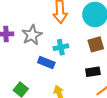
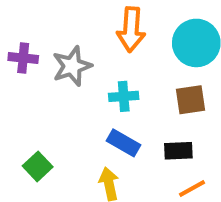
blue rectangle: (46, 63) -> (124, 143), moved

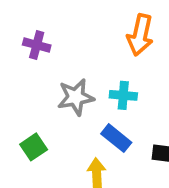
gray star: (72, 66) -> (76, 97), moved

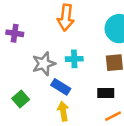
orange arrow: (140, 35) -> (66, 18), moved
blue rectangle: (116, 138) -> (61, 87), moved

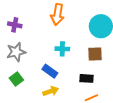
gray star: (44, 64) -> (16, 52), moved
yellow arrow: (63, 111) -> (51, 91), turned 77

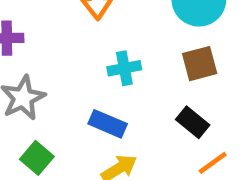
black rectangle: (87, 78) -> (193, 122), turned 48

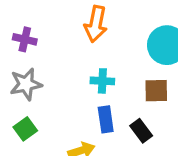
blue rectangle: (108, 124) -> (106, 119), moved, turned 45

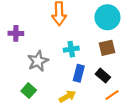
gray star: (26, 84) -> (38, 61), moved
blue rectangle: (106, 119) -> (79, 73), turned 35

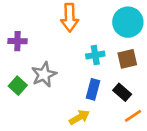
cyan cross: (71, 49) -> (95, 55), moved
green square: (29, 91) -> (18, 86), moved

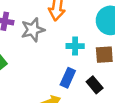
gray star: (44, 75) -> (33, 30), moved

